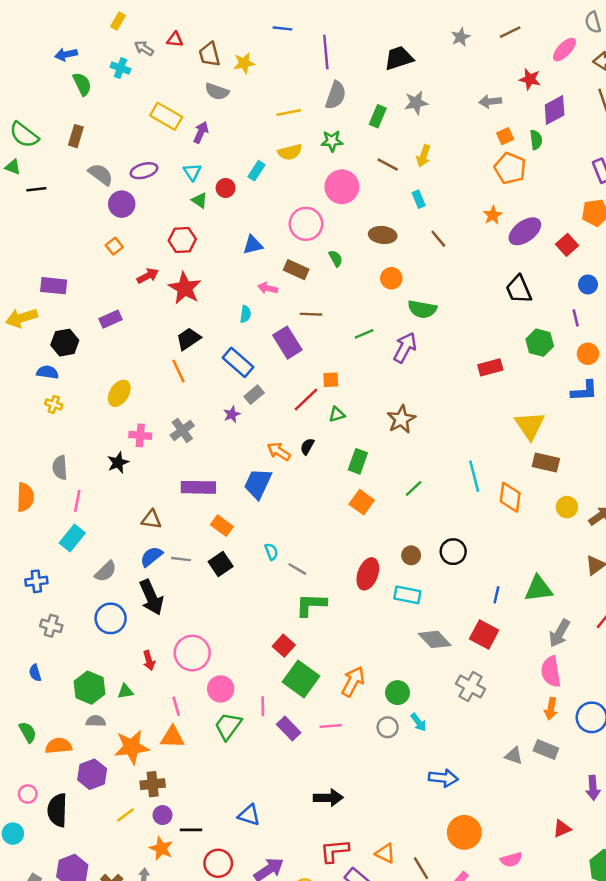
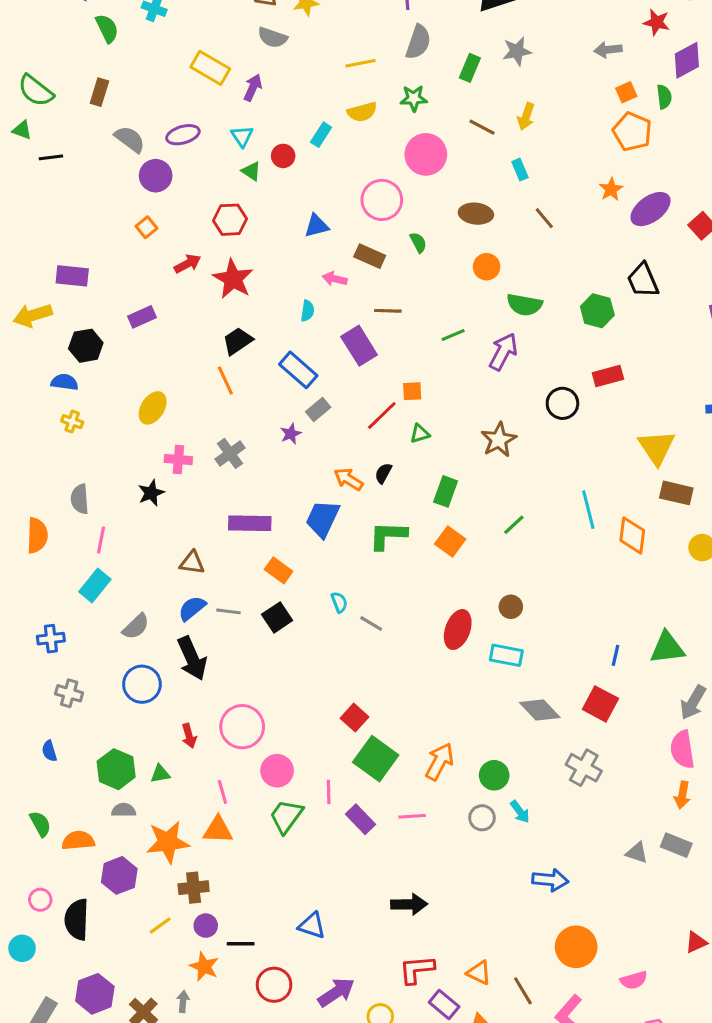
green hexagon: (540, 343) -> (597, 311), moved
black circle: (453, 552) -> (562, 403), moved
green L-shape: (311, 605) -> (388, 535), moved

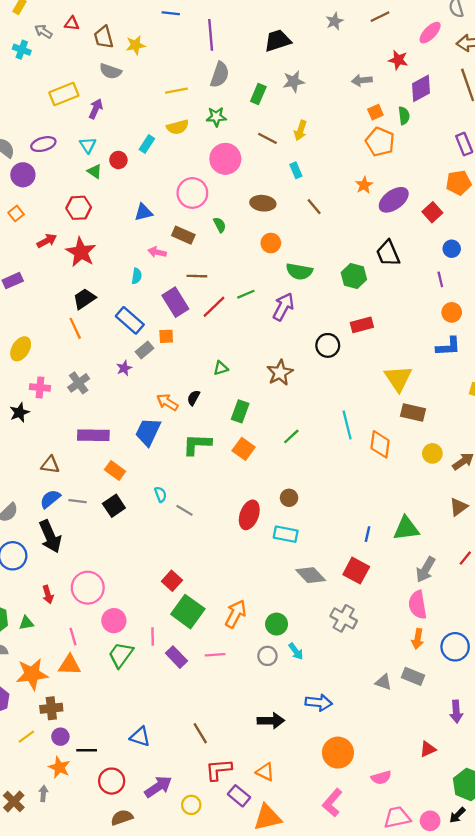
yellow rectangle: (210, 68) -> (64, 94), turned -52
orange square: (412, 391) -> (166, 336), moved
red line: (382, 416) -> (214, 307), moved
black arrow: (409, 904) -> (271, 721), moved
brown line: (523, 991) -> (200, 733), moved

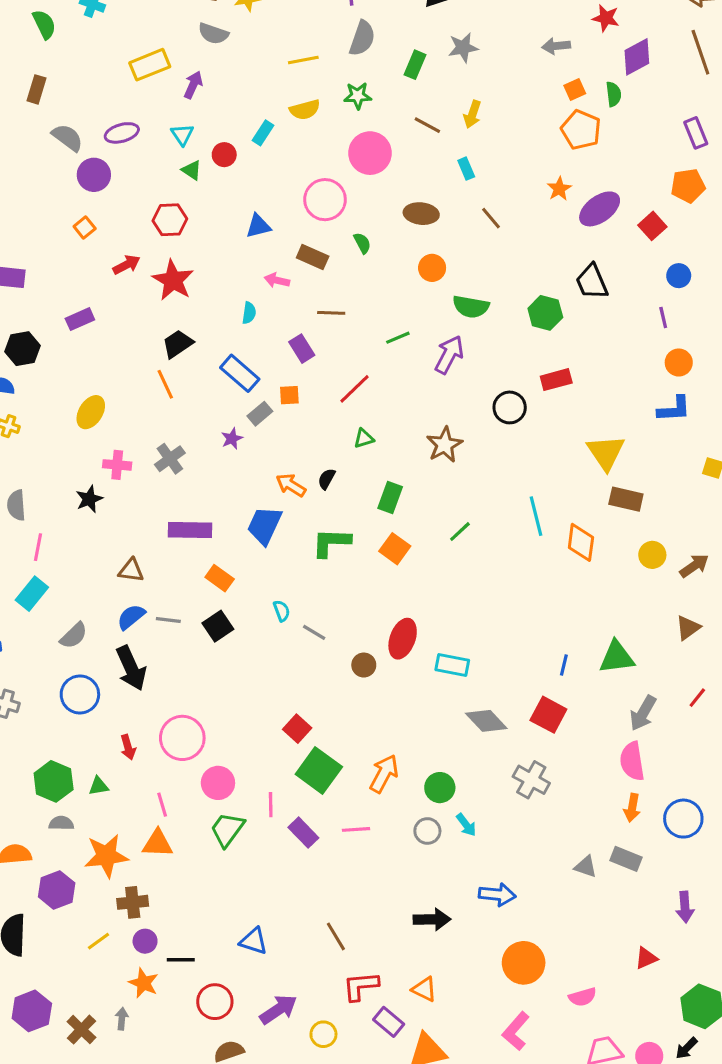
purple rectangle: (175, 302) -> (302, 349), size x0.7
red line: (214, 307) -> (354, 389), moved
brown circle: (289, 498) -> (364, 665), moved

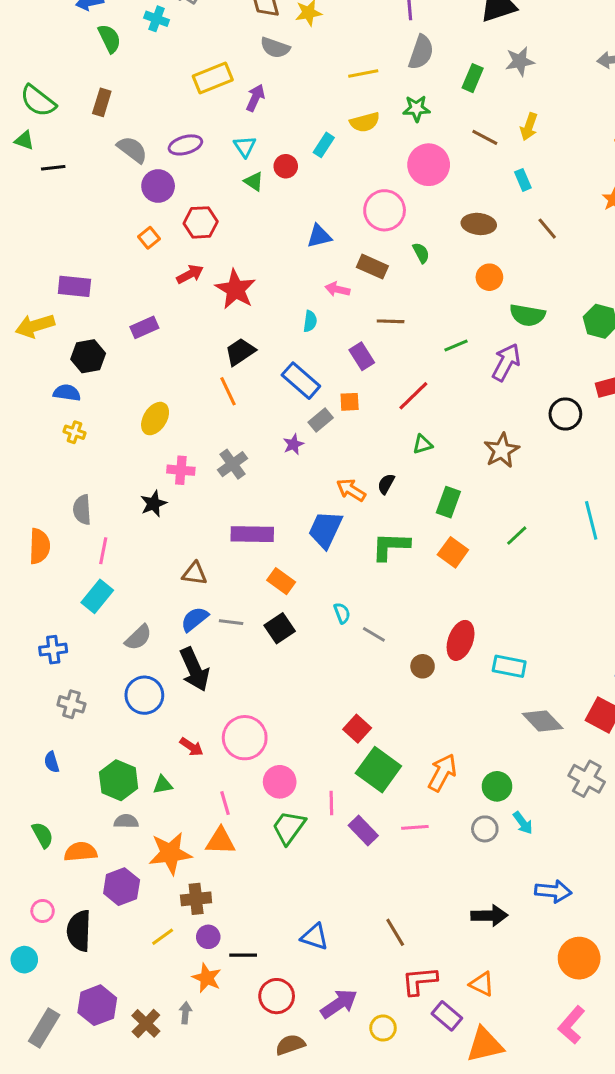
red hexagon: (170, 220) -> (201, 222), moved
red arrow: (128, 747) -> (192, 747), turned -40

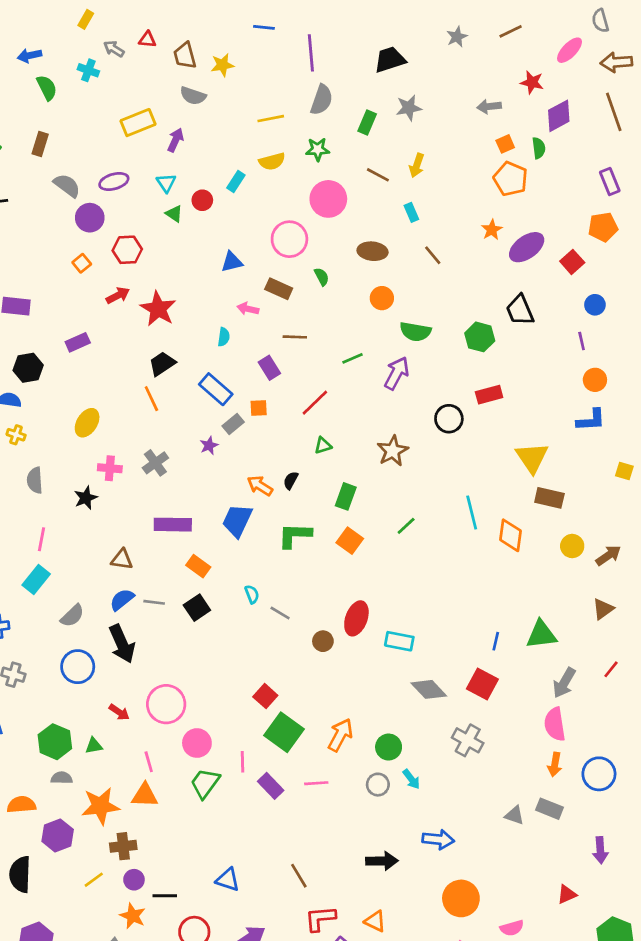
gray semicircle: (82, 510) -> (35, 480), moved

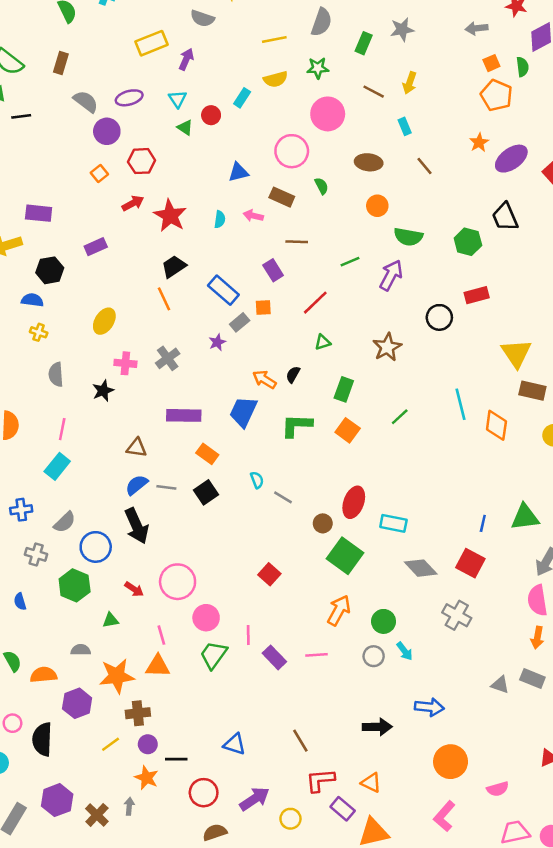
cyan semicircle: (224, 337) -> (220, 219), moved
gray semicircle: (72, 616) -> (65, 522), moved
green square: (284, 732) -> (345, 556), moved
green hexagon: (55, 742) -> (75, 585), moved

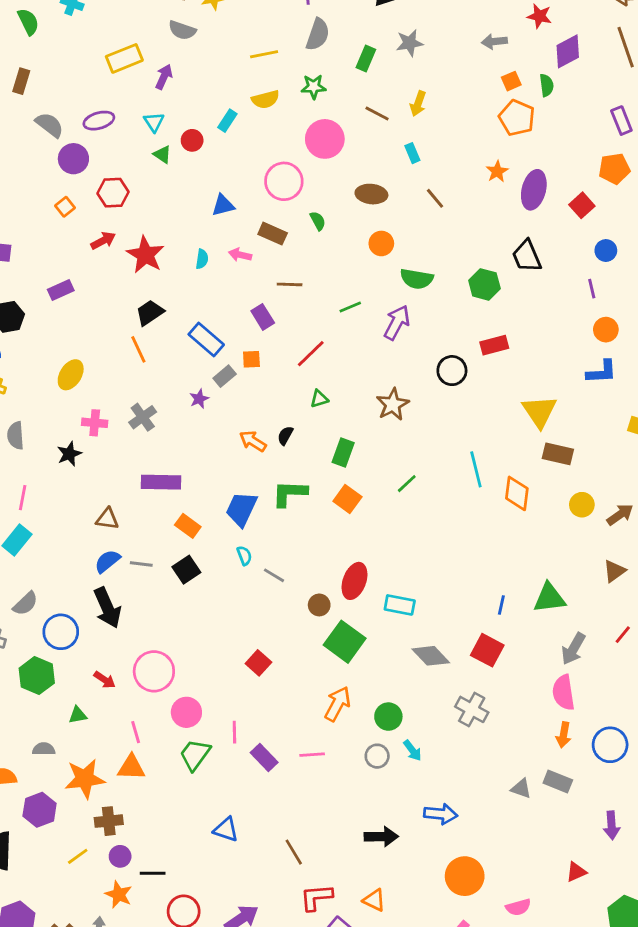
purple ellipse: (511, 159) -> (534, 190), turned -40
blue trapezoid: (243, 412) -> (242, 509), moved
blue triangle: (235, 744) -> (226, 830), moved

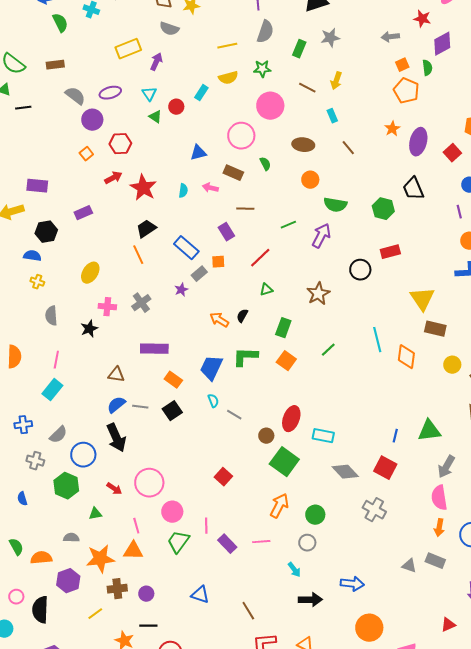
brown rectangle: (21, 81) -> (55, 65), turned 66
cyan arrow: (412, 750) -> (294, 570), moved
purple circle: (120, 856) -> (146, 594), moved

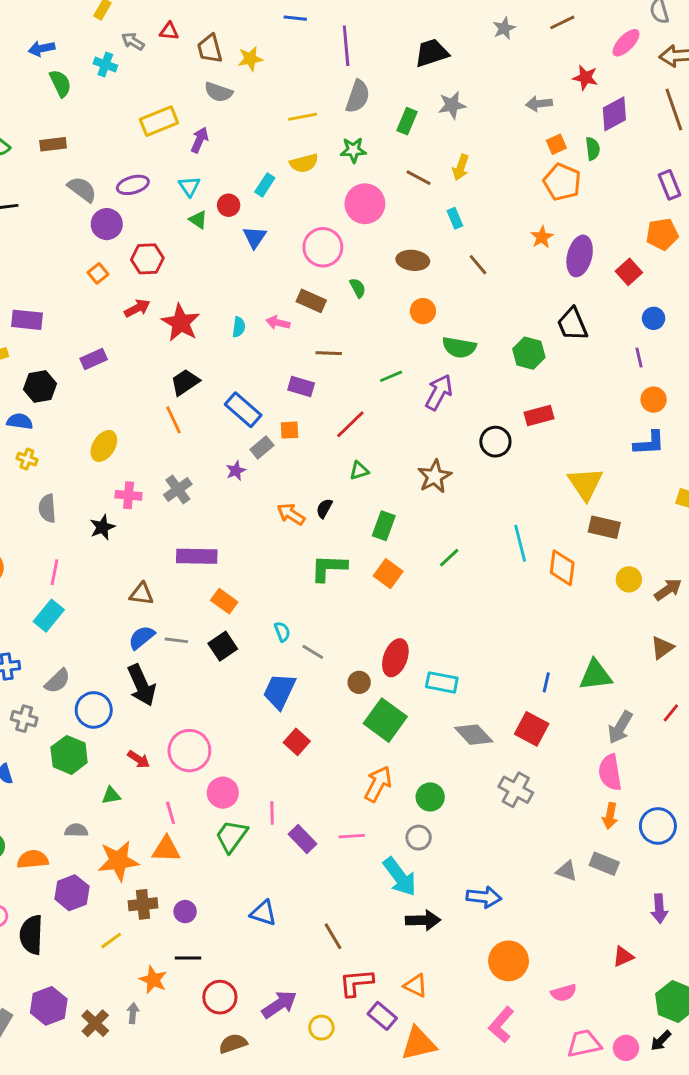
blue triangle: (198, 153) -> (255, 237), moved, turned -42
purple rectangle: (226, 232) -> (301, 387), turned -42
blue trapezoid: (211, 368) -> (279, 691), moved
cyan arrow: (294, 570) -> (400, 877), size x1.8

